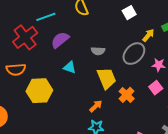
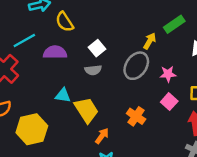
white square: (129, 13) -> (97, 48), moved
purple semicircle: (60, 40) -> (55, 52), moved, turned 48
yellow trapezoid: (107, 78) -> (86, 110), moved

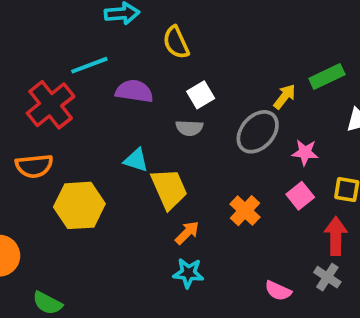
yellow semicircle: (64, 22) -> (176, 42), moved

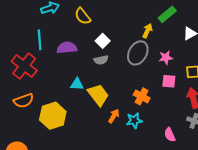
cyan line: (89, 65) -> (40, 40), turned -60
pink square: (300, 196) -> (169, 81), turned -32
cyan star: (188, 273) -> (134, 121), moved
pink semicircle: (278, 291) -> (170, 135), turned 56

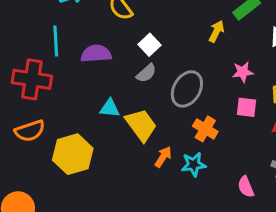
gray ellipse: (138, 53) -> (187, 89), moved
gray semicircle: (101, 60) -> (146, 73), turned -32
red cross: (24, 66) -> (32, 79), turned -30

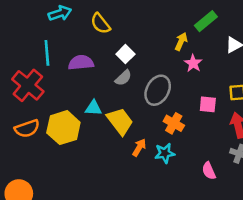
pink star: (243, 72) -> (193, 63), moved, turned -30
red cross: (32, 79) -> (28, 85), turned 32
yellow hexagon: (73, 154) -> (63, 128), moved

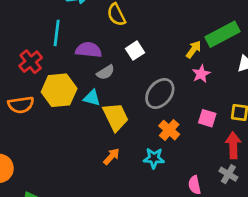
green rectangle: (206, 21) -> (223, 34), size x1.4
gray semicircle: (123, 78) -> (106, 72), moved
red cross: (28, 85) -> (31, 62), size x0.7
yellow hexagon: (63, 128) -> (59, 90), moved
orange arrow: (139, 147) -> (111, 156), moved

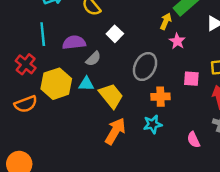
orange cross: (169, 130) -> (160, 97), turned -30
orange arrow: (111, 156) -> (115, 131), size x1.6

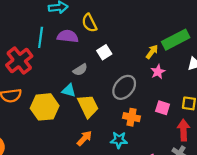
purple semicircle: (74, 42) -> (68, 36), moved
red cross: (26, 64) -> (19, 61), size x1.4
yellow hexagon: (56, 84) -> (45, 107), moved
orange arrow: (115, 131) -> (84, 138), size x0.7

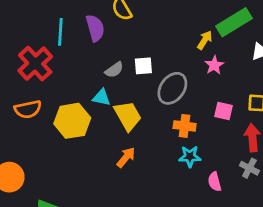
purple semicircle: (68, 36) -> (95, 28), turned 72
white square: (104, 52) -> (143, 66), moved, turned 32
cyan star: (119, 140) -> (190, 157), moved

